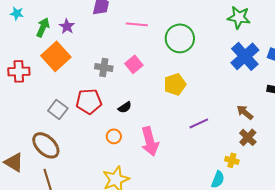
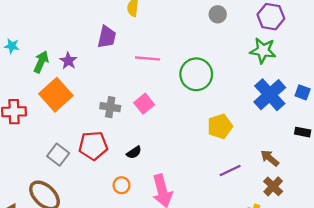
yellow pentagon: (175, 84) -> (220, 126), moved
purple line: (199, 123) -> (230, 170), moved

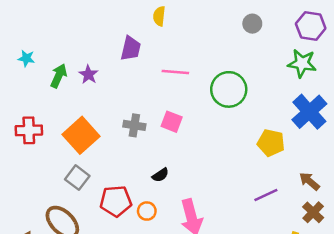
orange square: (56, 95) -> (81, 135), moved
pink square: (144, 104) -> (172, 122), turned -30
yellow pentagon: (220, 126) -> (271, 143), moved, turned 30
red pentagon: (93, 146) -> (116, 201), moved

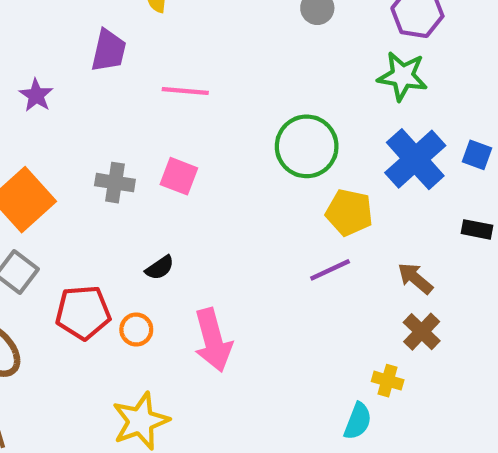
green circle: (229, 89) -> (307, 146), moved
purple line: (266, 195) -> (330, 270), moved

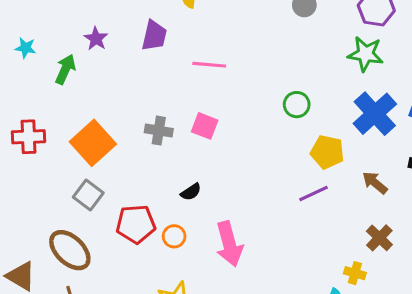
purple star: (36, 95) -> (96, 39), moved
green circle: (307, 146) -> (297, 105), size x0.6
brown arrow: (415, 278) -> (375, 183), moved

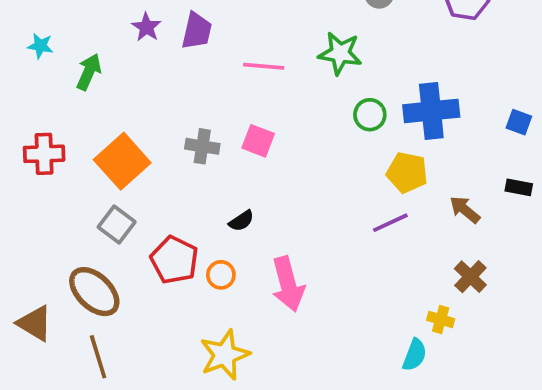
purple star: (96, 39) -> (146, 27), moved
green star: (366, 54) -> (340, 53), moved
blue cross: (375, 114) -> (431, 111), moved, turned 36
red pentagon: (136, 224) -> (174, 260), turned 30

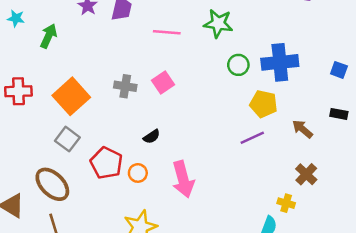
pink square: (258, 141) -> (163, 82), turned 35

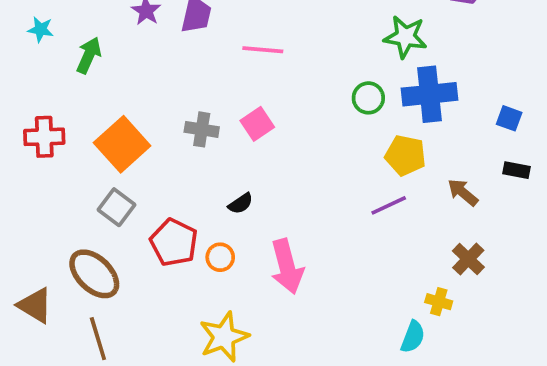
green star: (218, 23) -> (405, 37), moved
blue square: (339, 70) -> (509, 118), moved

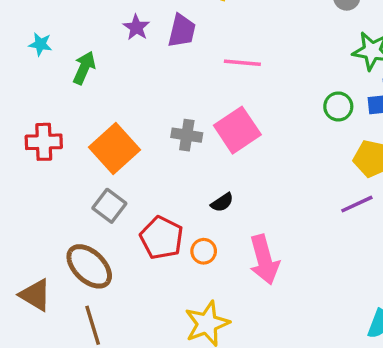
pink square: (257, 124) -> (237, 130), size x1.5

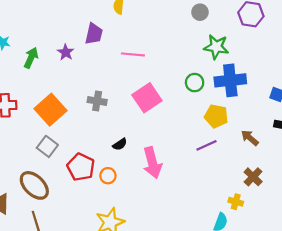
purple star: (136, 27) -> (66, 52), moved
pink square: (237, 130) -> (147, 98), moved
pink arrow: (264, 260) -> (152, 163), moved

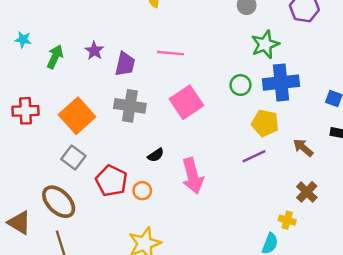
purple trapezoid: (94, 34) -> (125, 64), moved
green star: (216, 47) -> (265, 44), turned -30
gray cross: (97, 101) -> (130, 106), size x1.4

